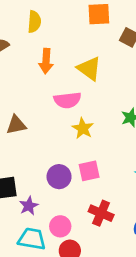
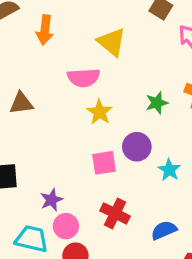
orange arrow: (46, 61) -> (45, 30), moved
purple circle: (59, 177) -> (137, 147), moved
purple star: (29, 206) -> (51, 200), moved

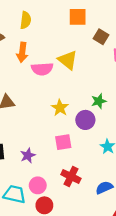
pink semicircle: (84, 78) -> (42, 69), moved
purple circle: (137, 147) -> (85, 120), moved
purple star: (51, 200) -> (28, 155), moved

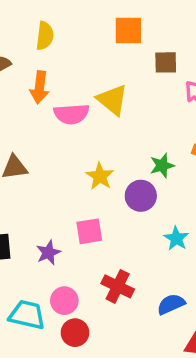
brown square: (101, 37) -> (166, 62), turned -32
pink square: (63, 142) -> (89, 231), moved

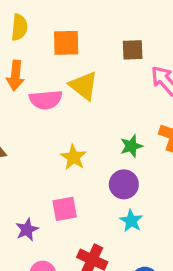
orange square: (128, 30) -> (66, 43), moved
purple circle: (141, 196) -> (124, 184), moved
cyan star: (176, 238) -> (131, 221), moved

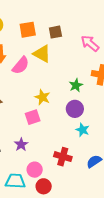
brown square: (133, 50) -> (55, 32), moved
pink semicircle: (46, 100) -> (21, 65), turned -36
pink square: (65, 209) -> (33, 117), moved

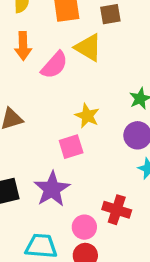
purple star: (21, 145) -> (52, 189), size x1.6
pink circle: (35, 170) -> (84, 227), moved

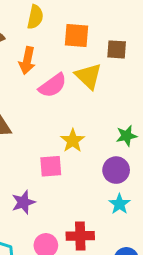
purple star: (52, 189) -> (23, 202), size x0.7
red cross: (117, 210) -> (80, 236), turned -32

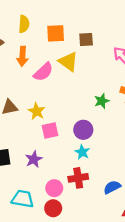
yellow star: (73, 141) -> (37, 111), moved
purple circle: (116, 170) -> (83, 130), moved
cyan star: (119, 204) -> (82, 152), moved

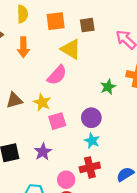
pink semicircle: (43, 72) -> (57, 75), moved

